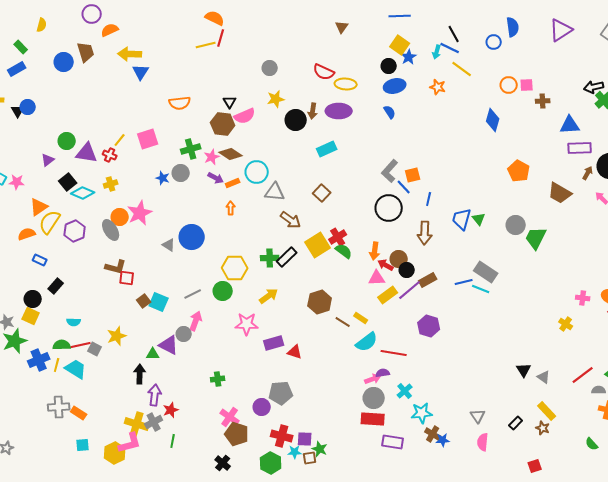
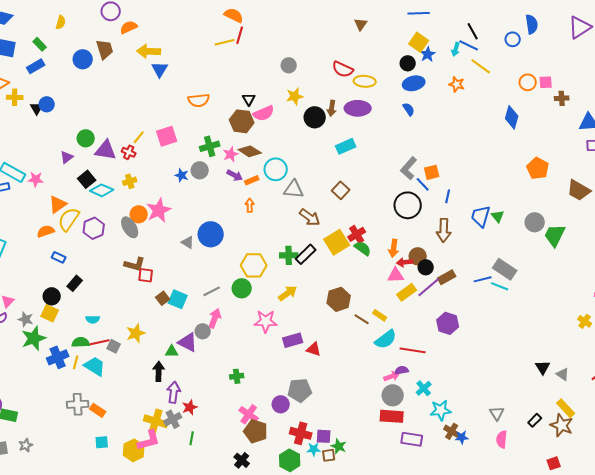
red arrow: (386, 265) -> (405, 262), turned -35
brown star: (543, 428) -> (562, 425), size x1.6

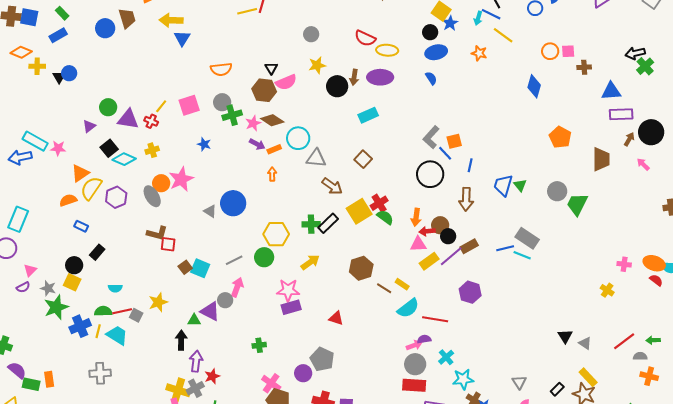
gray circle: (200, 170) -> (222, 102), moved
brown trapezoid: (579, 190) -> (601, 159), turned -120
purple rectangle: (293, 340) -> (291, 307), moved
gray pentagon: (300, 390) -> (322, 359), turned 30
orange rectangle: (98, 410) -> (49, 379), moved, turned 49

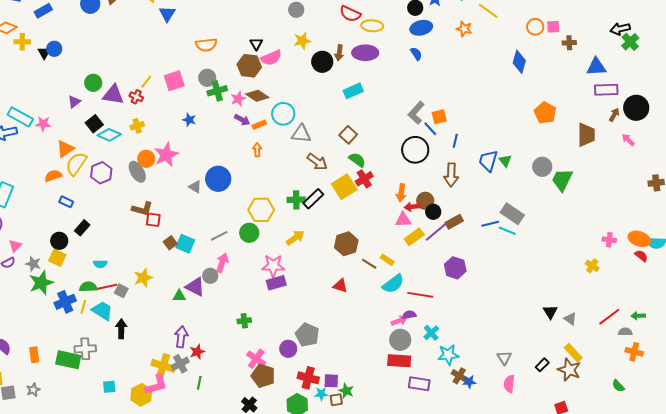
green semicircle: (385, 217) -> (357, 160), moved
red triangle: (336, 318) -> (340, 286), moved
black arrow: (181, 340) -> (121, 329), moved
green rectangle: (31, 384) -> (68, 360), moved, size x1.4

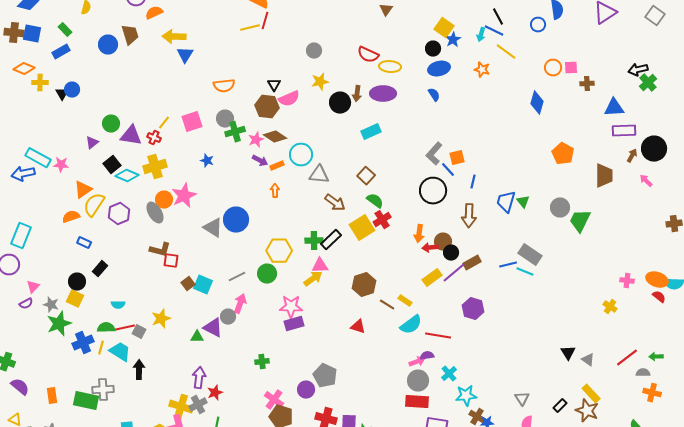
yellow cross: (137, 126) -> (155, 167), size x1.6
gray triangle: (195, 187) -> (213, 228), size x1.5
pink triangle: (403, 220) -> (320, 266), moved

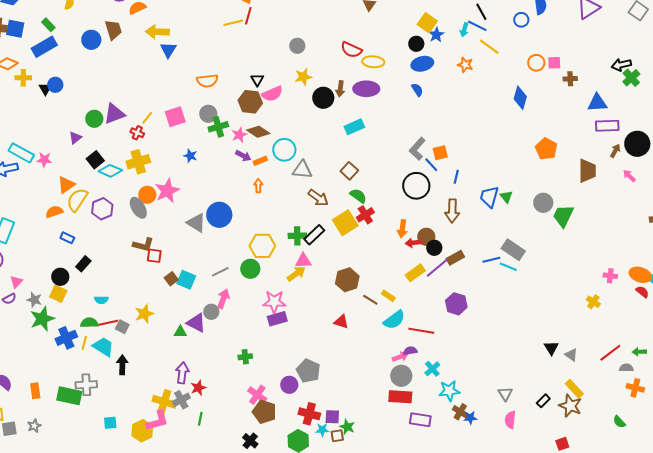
blue rectangle: (61, 52) -> (44, 47), size x1.4
purple triangle: (131, 136) -> (114, 114), moved, turned -30

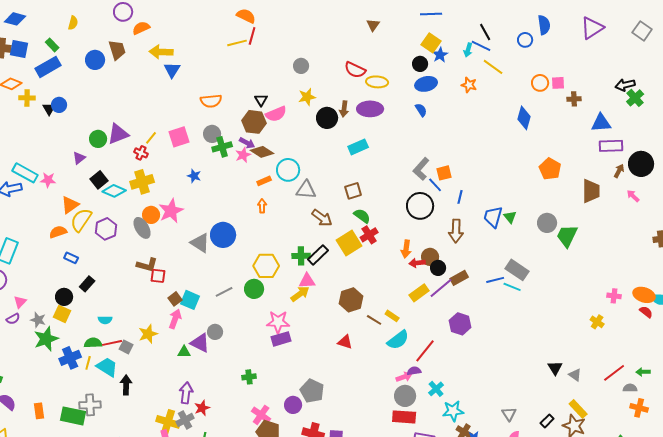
purple arrow: (243, 156) -> (247, 143), moved
brown square: (349, 171) -> (353, 191), turned 30
pink arrow: (223, 299) -> (175, 319), moved
red line: (421, 331) -> (425, 351), turned -60

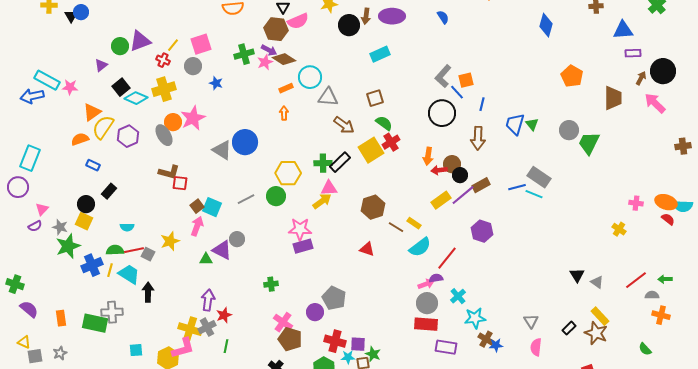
gray circle: (212, 134) -> (193, 66), moved
purple rectangle: (611, 146) -> (633, 53), size x0.7
pink arrow: (633, 196) -> (655, 103), size x1.6

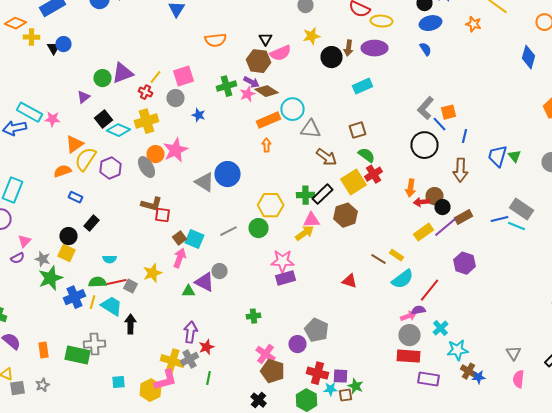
orange rectangle: (286, 88) -> (268, 120), size x1.6
brown hexagon: (373, 207) -> (346, 215), moved

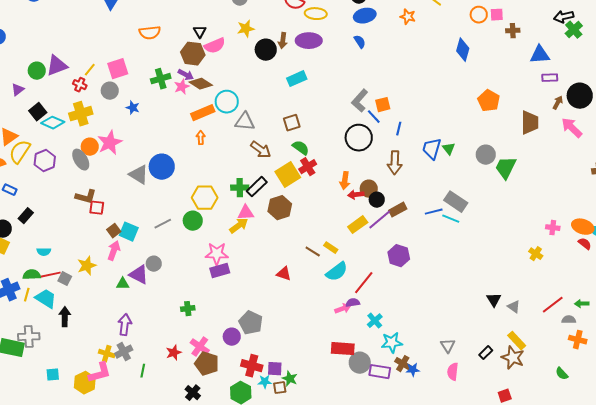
gray circle: (410, 335) -> (360, 363), moved
red star: (206, 347) -> (174, 353), moved
yellow cross: (172, 361) -> (107, 354), size x0.7
purple rectangle: (428, 379) -> (380, 372), moved

